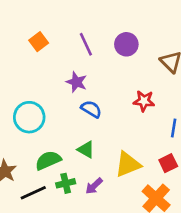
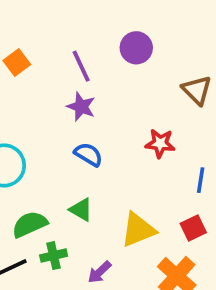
purple circle: (126, 44) -> (136, 48), moved
purple star: (76, 82) -> (81, 107), moved
purple arrow: (94, 186) -> (99, 272), moved

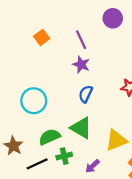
purple circle: (136, 48) -> (113, 18), moved
blue semicircle: (88, 154) -> (86, 94), turned -96
green triangle: (81, 210) -> (81, 128), size x1.5

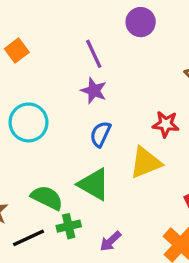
orange square: (42, 37) -> (17, 50), moved
cyan circle: (34, 101) -> (29, 122), moved
green semicircle: (50, 137) -> (47, 198), turned 50
yellow triangle: (116, 140) -> (146, 163), moved

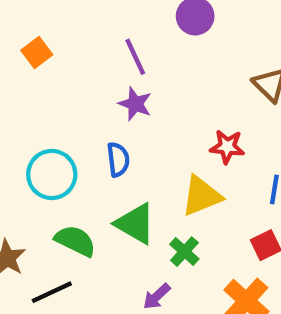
cyan circle: (29, 122) -> (52, 174), moved
blue semicircle: (100, 134) -> (118, 160), moved, turned 148
green cross: (69, 226) -> (184, 252), moved, turned -35

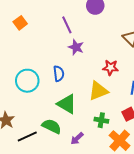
purple star: (135, 104) -> (76, 47), moved
green semicircle: (75, 241) -> (52, 126), moved
green cross: (184, 252) -> (101, 120), moved, turned -32

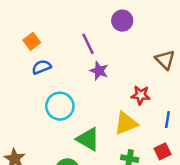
blue semicircle: (59, 74) -> (42, 67), moved, turned -105
cyan circle: (27, 81) -> (60, 106), moved

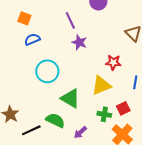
orange square: (32, 41) -> (24, 18), turned -32
red square: (163, 151) -> (123, 108), moved

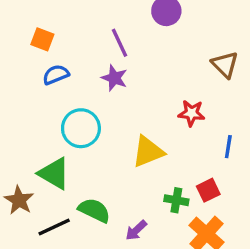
purple star: (79, 42) -> (114, 78), moved
yellow triangle: (101, 85) -> (148, 152), moved
green triangle: (70, 98) -> (54, 173), moved

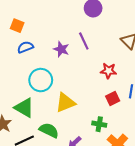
purple line: (119, 43) -> (84, 41), moved
yellow triangle: (148, 152) -> (65, 103), moved
red square: (208, 190) -> (113, 98), moved

